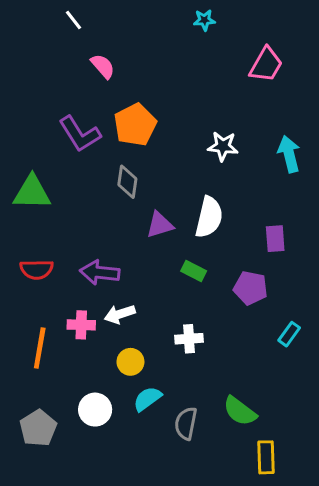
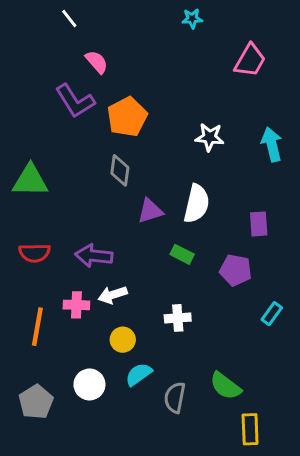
purple L-shape: (80, 134) -> (75, 101), moved

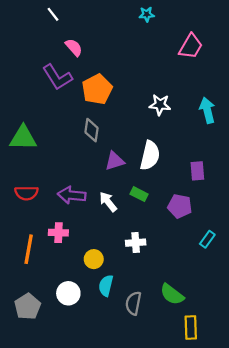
white arrow: (113, 295) -> (108, 202), moved, turned 70
cyan semicircle: (139, 374) -> (106, 286), turned -40

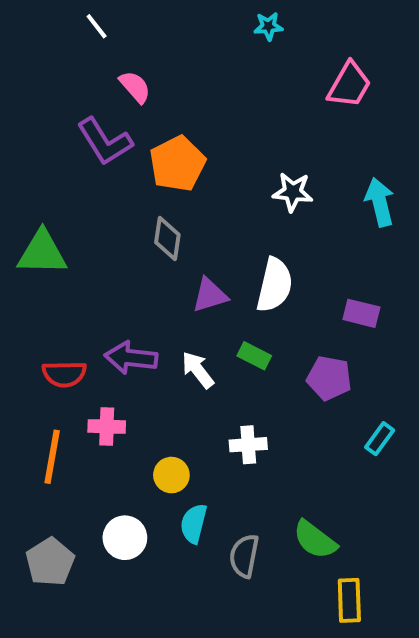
purple rectangle: (197, 171) -> (361, 313), turned -72
red semicircle: (26, 193) -> (64, 374), moved

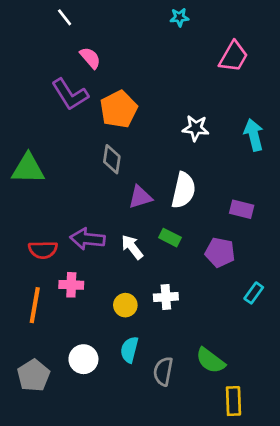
yellow circle: (171, 475) -> (125, 305), moved

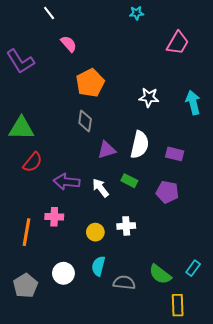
purple L-shape: (70, 94) -> (20, 61), moved
purple rectangle: (242, 209) -> (175, 154), moved
red semicircle: (43, 250) -> (33, 162), moved, turned -50
cyan rectangle: (254, 293) -> (193, 268), moved
gray semicircle: (163, 371) -> (124, 283), turned 85

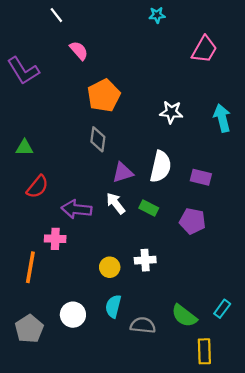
green triangle: (21, 128) -> (24, 148), size x0.6
white arrow: (100, 188) -> (116, 203), moved
pink cross: (54, 217) -> (55, 239), moved

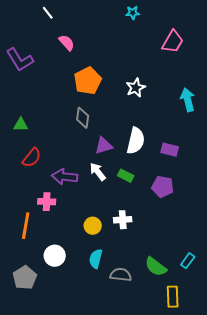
white star: (171, 112) -> (136, 88), moved, turned -30
white circle: (73, 315) -> (55, 256), moved

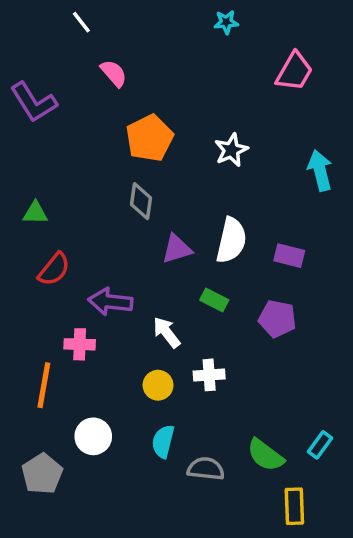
white arrow: (98, 172) -> (167, 332), moved

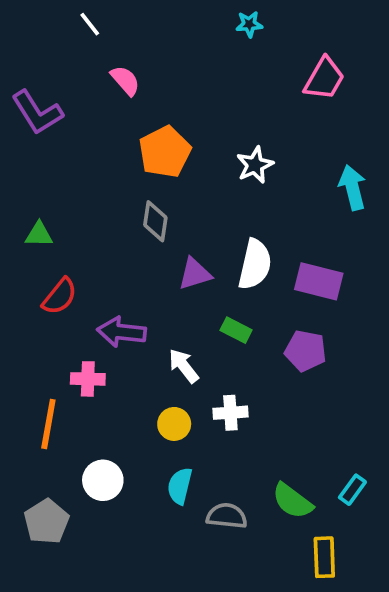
purple rectangle: (289, 256) -> (319, 281), size x1.4

